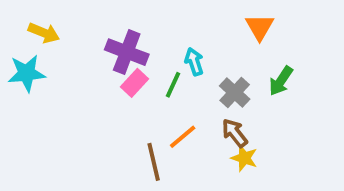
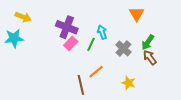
brown arrow: (235, 133) -> (150, 58), moved

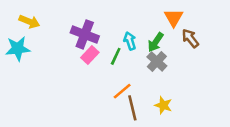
green arrow: (148, 42) -> (156, 42), moved
brown arrow: (150, 58) -> (190, 38), moved
brown line: (81, 85) -> (132, 108), moved

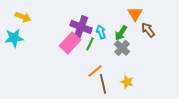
purple cross: (85, 34) -> (81, 27), moved
pink rectangle: (90, 55) -> (70, 43), size x1.5

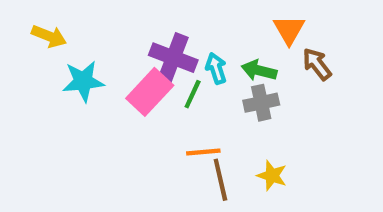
green arrow: (121, 33) -> (259, 71), turned 70
cyan star: (14, 38) -> (83, 81), moved
gray cross: (122, 48) -> (261, 103), turned 35
orange line: (95, 71) -> (203, 152), turned 35

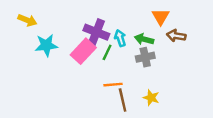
brown arrow: (317, 64) -> (176, 36), turned -42

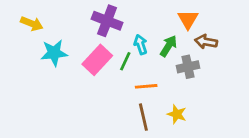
purple cross: (96, 32) -> (107, 21), moved
green arrow: (144, 39) -> (168, 46), turned 108
gray cross: (145, 57) -> (188, 67), moved
orange line: (113, 85) -> (146, 86), moved

